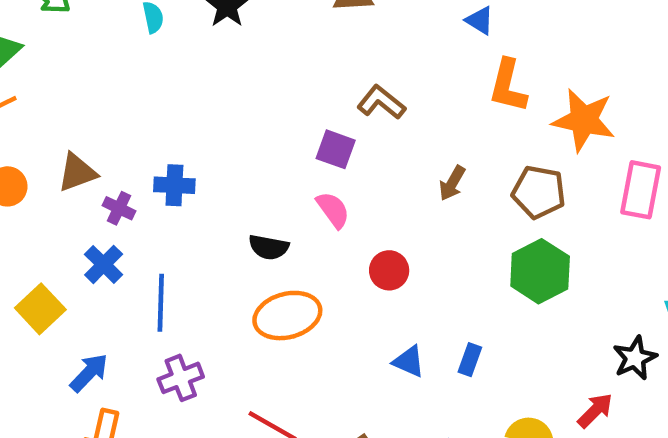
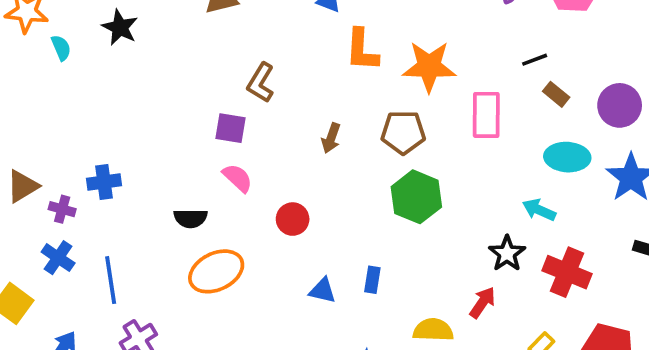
brown L-shape: (381, 102) -> (261, 83), turned -87

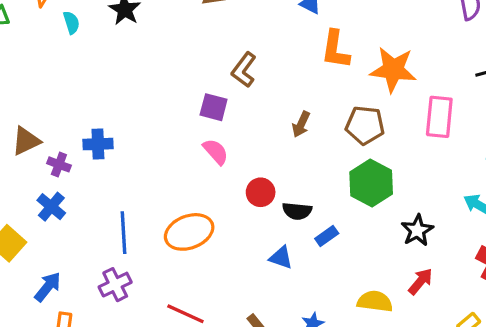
black semicircle: (190, 218) -> (297, 211), moved
black star: (507, 254) -> (417, 230), moved
blue line: (111, 280) -> (123, 233), moved
blue rectangle: (372, 280) -> (327, 236), moved, turned 40

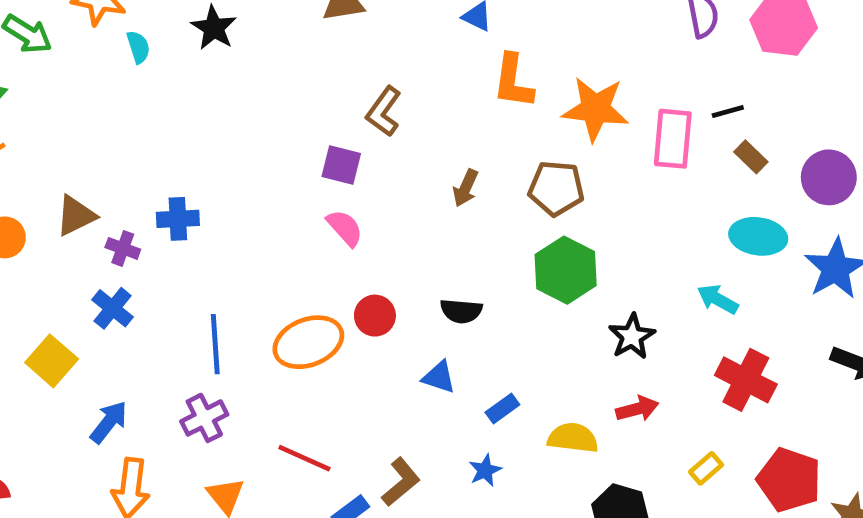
pink rectangle: (439, 117) -> (673, 139), moved
red circle: (261, 192) -> (375, 316), moved
blue rectangle: (327, 236) -> (502, 409), moved
red arrow: (421, 281) -> (637, 409), turned 36

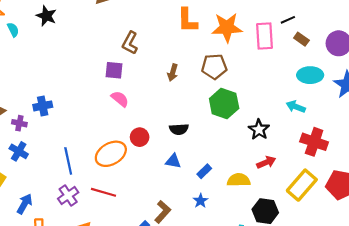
red line: (304, 458) -> (104, 192), moved
yellow rectangle: (706, 468) -> (302, 185), size x2.0

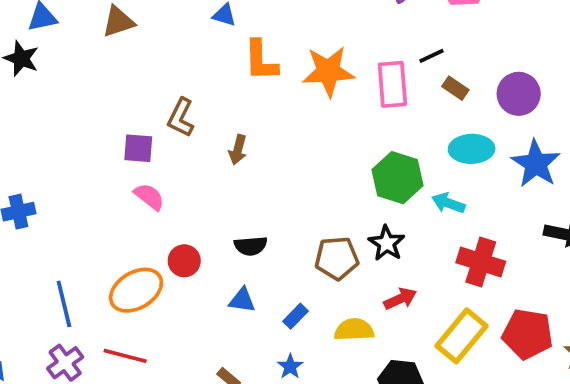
brown L-shape: (130, 43) -> (181, 118), moved
brown pentagon: (214, 67) -> (337, 258), moved
green hexagon: (224, 103) -> (397, 178), moved

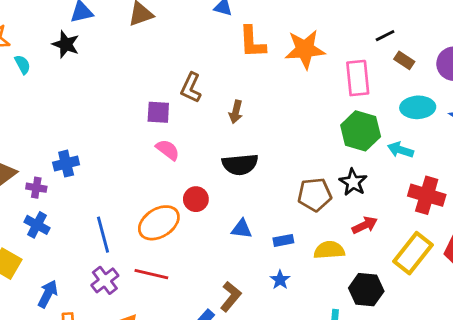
pink rectangle: (392, 84) -> (358, 78), moved
black semicircle: (251, 246) -> (240, 164), moved, size x1.4
blue rectangle: (295, 316) -> (283, 240), turned 36

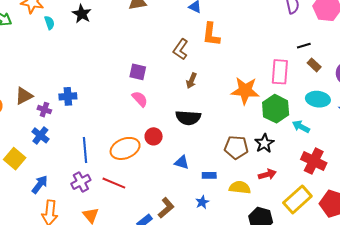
orange star: (305, 49) -> (245, 91), moved
brown L-shape: (191, 88) -> (181, 49), moved

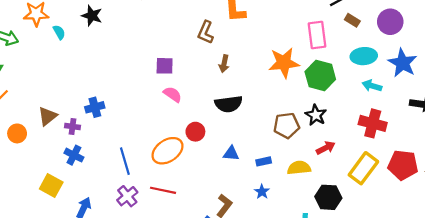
cyan arrow: (301, 127) -> (372, 86), moved

